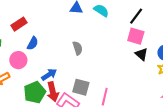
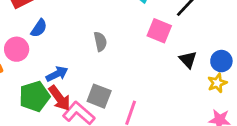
pink square: (136, 36) -> (159, 31), moved
red arrow: (53, 92) -> (60, 98), turned -30

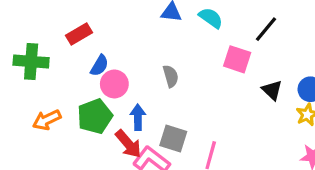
pink circle: (17, 49) -> (114, 84), moved
blue arrow: (57, 74) -> (138, 117), moved, turned -60
green pentagon: (34, 96) -> (95, 116), moved

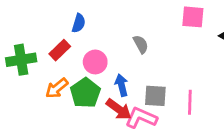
red rectangle: (79, 34) -> (60, 50), moved
blue semicircle: (99, 66) -> (79, 23), moved
orange arrow: (47, 120) -> (57, 88), moved

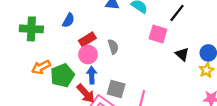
red rectangle: (60, 50) -> (87, 39), moved
green cross: (21, 60) -> (31, 29), moved
pink circle: (95, 62) -> (88, 55), moved

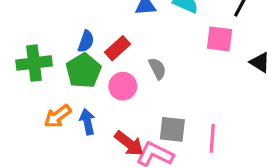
red rectangle: (87, 39) -> (118, 48), moved
green pentagon: (62, 75) -> (84, 71), moved
blue arrow: (92, 75) -> (87, 122), moved

